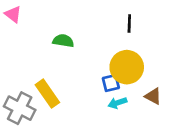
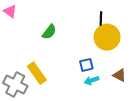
green semicircle: (63, 41) -> (49, 32), turned 119
yellow circle: (127, 67) -> (107, 37), moved

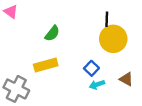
blue square: (86, 65) -> (91, 68), turned -32
yellow rectangle: (37, 73) -> (46, 65), moved, turned -70

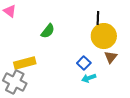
yellow rectangle: (46, 65) -> (25, 63), moved
brown triangle: (126, 79) -> (111, 57), moved, turned 40

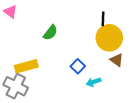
brown triangle: (111, 57) -> (117, 60), turned -32
blue square: (84, 63) -> (78, 66), moved

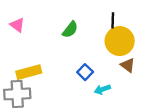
pink triangle: (10, 12) -> (17, 25), moved
green semicircle: (50, 33) -> (70, 30), moved
gray cross: (16, 86) -> (17, 94), turned -30

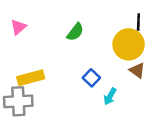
black line: (113, 20) -> (138, 22), moved
pink triangle: (17, 25) -> (18, 27), turned 42
cyan arrow: (102, 89) -> (110, 96), turned -42

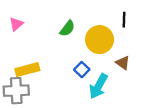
yellow circle: (129, 44) -> (100, 40), moved
cyan arrow: (110, 96) -> (98, 86), size x1.6

